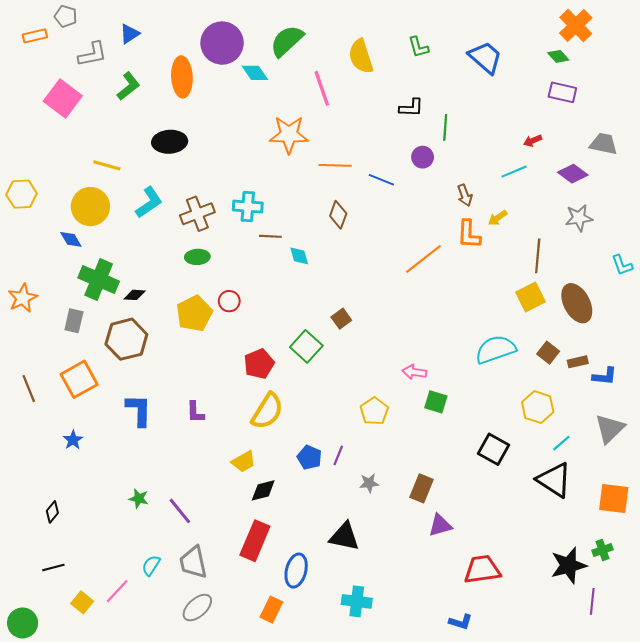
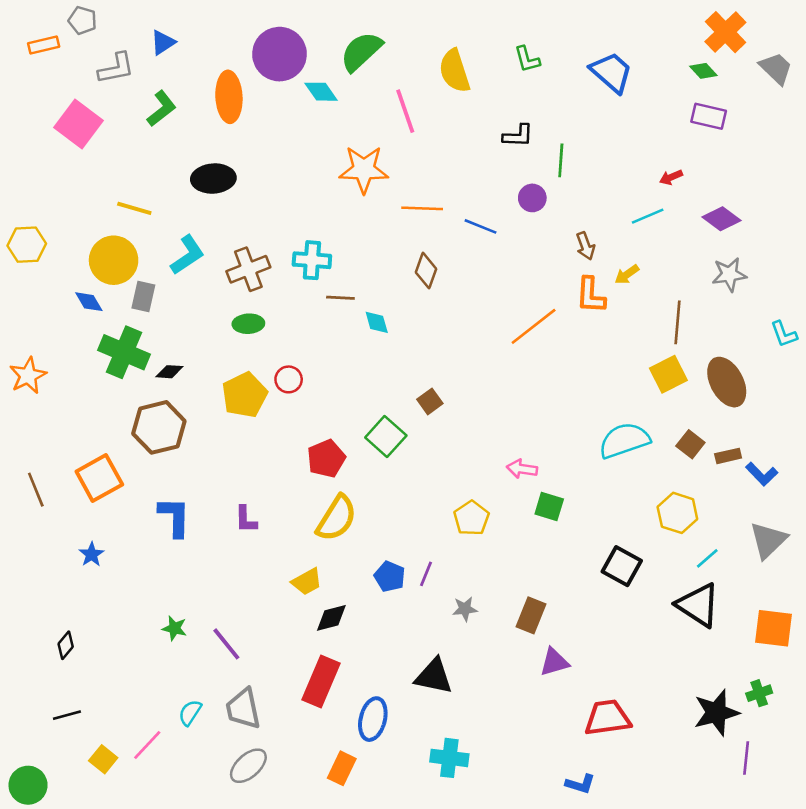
gray trapezoid: (604, 144) -> (776, 68), moved, turned 32
gray rectangle: (74, 321) -> (143, 296), moved
blue L-shape: (605, 376) -> (762, 474), turned 40

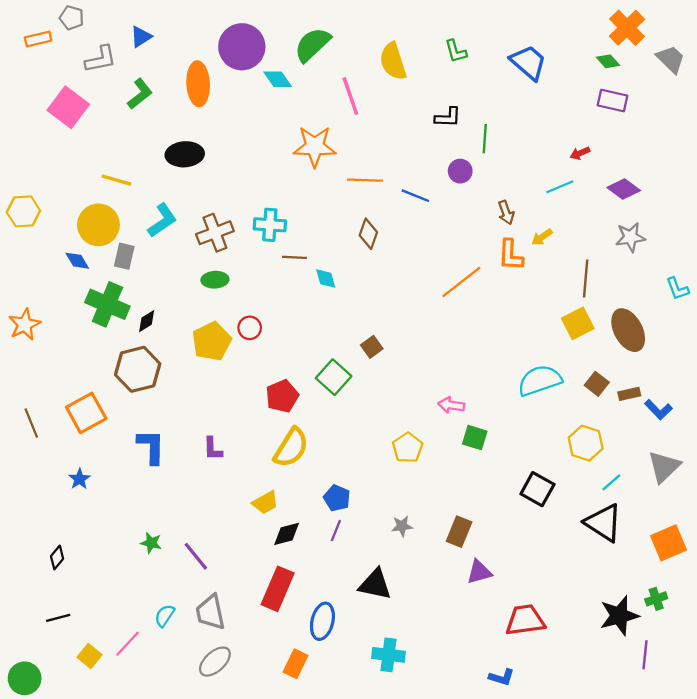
black diamond: (169, 372) -> (147, 321), turned -35
purple line: (426, 574) -> (336, 531), moved
orange square: (773, 628) -> (668, 543), turned -30

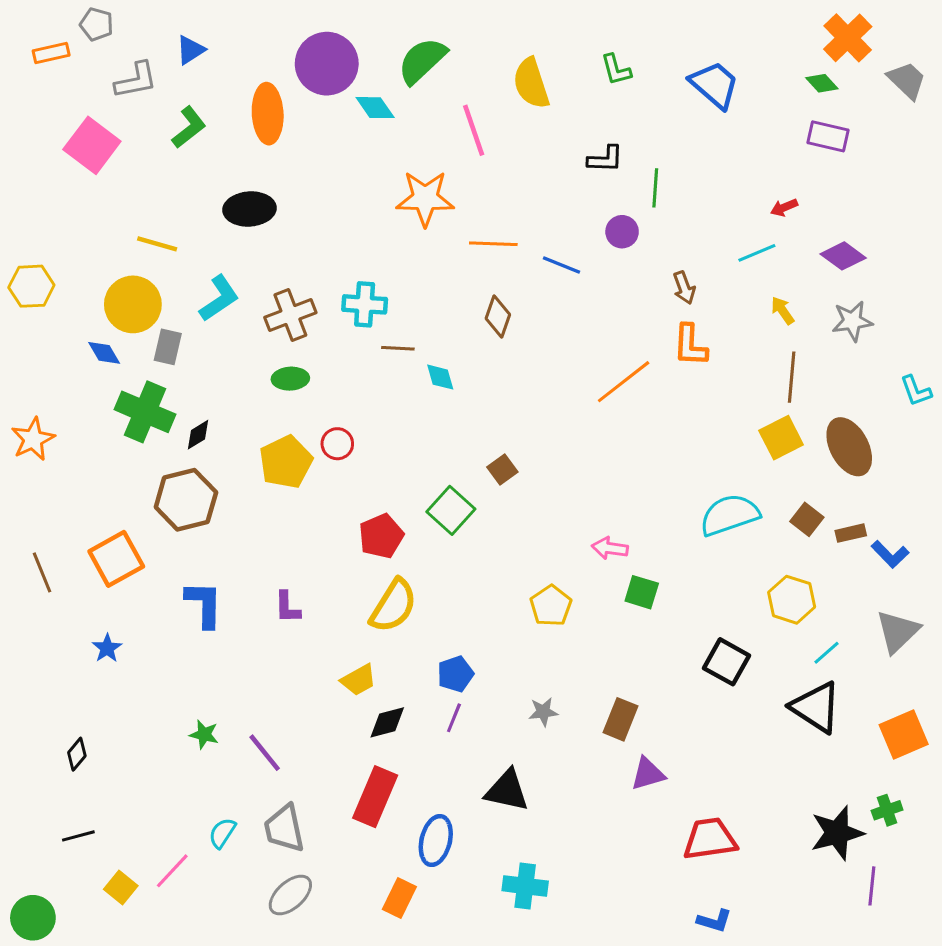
yellow arrow: (542, 237) -> (783, 310), moved, turned 90
blue pentagon: (337, 498) -> (455, 674), turned 30
blue L-shape: (502, 677) -> (714, 921), moved

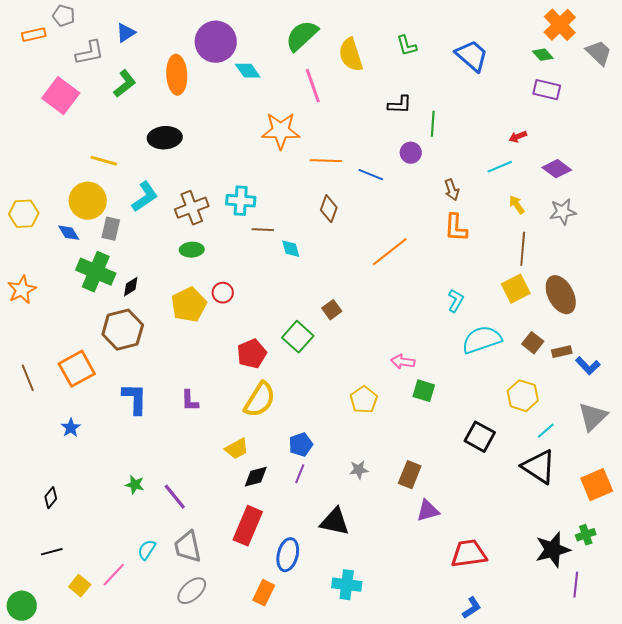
green semicircle: (422, 61) -> (302, 36), moved
yellow hexagon: (31, 286) -> (24, 214), moved
orange line: (624, 382) -> (390, 252), moved
cyan L-shape: (916, 391) -> (456, 301), moved, turned -130
blue L-shape: (714, 921) -> (472, 608), turned -50

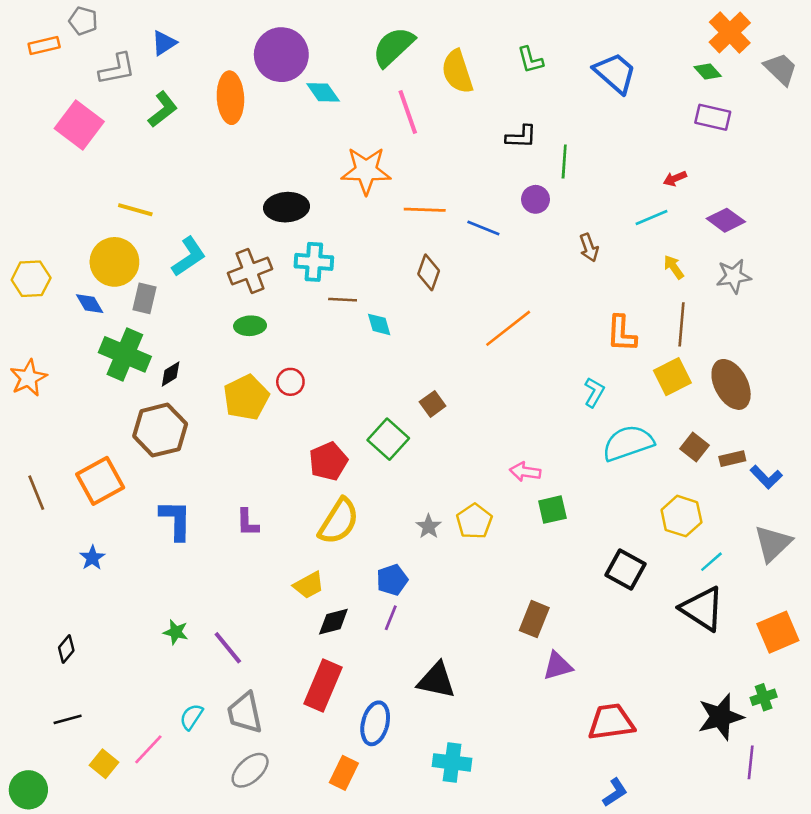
black ellipse: (165, 138) -> (287, 207), moved
orange L-shape: (456, 228) -> (622, 334), moved
green square: (424, 391) -> (552, 510), turned -30
gray star: (359, 470) -> (429, 526), moved, turned -30

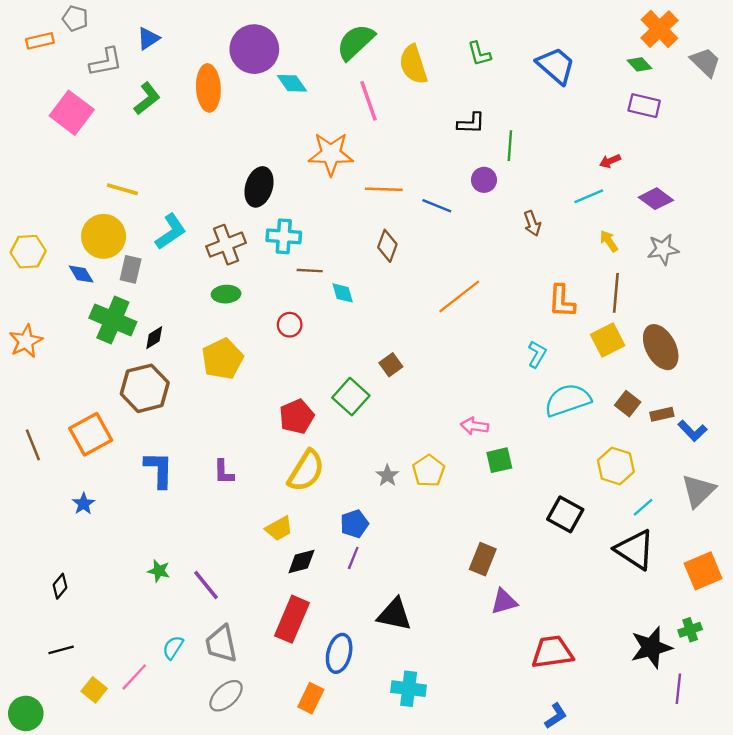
black ellipse: (287, 207) -> (259, 187), turned -69
red circle: (290, 382) -> (290, 325), moved

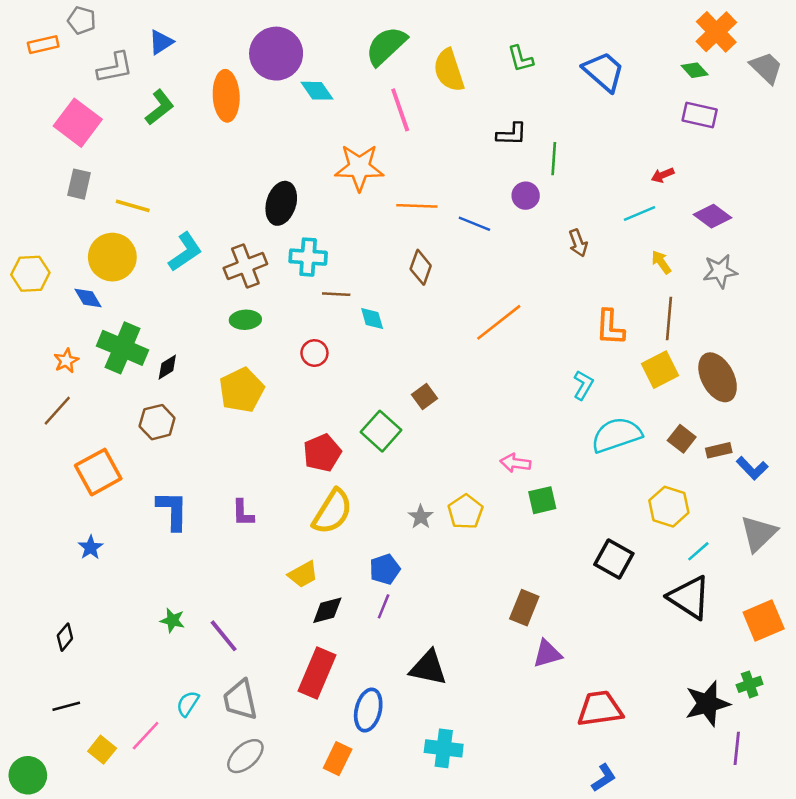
gray rectangle: (131, 269) -> (79, 184), moved
orange star: (26, 341) -> (66, 361), moved, size x0.7
brown hexagon: (145, 388) -> (157, 422), size x0.7
brown line: (33, 445) -> (57, 411), moved, turned 64

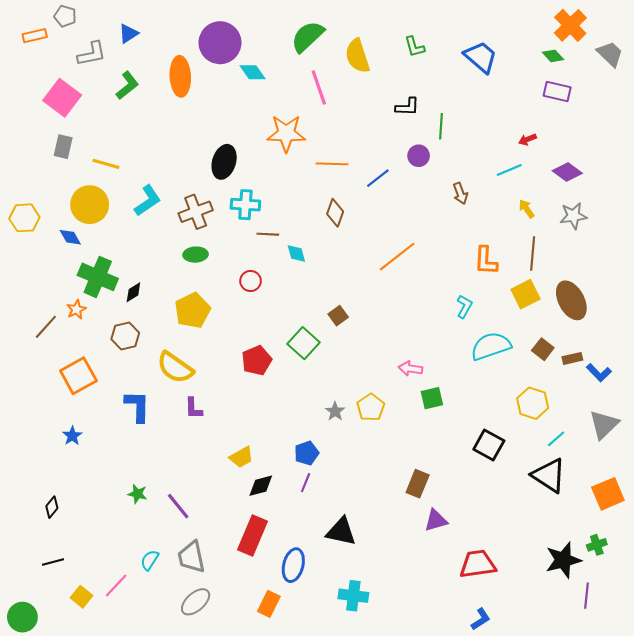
blue line: (474, 224) -> (378, 178), turned -60
orange star: (66, 361) -> (76, 310), moved
yellow semicircle: (332, 512) -> (175, 368), moved, turned 93

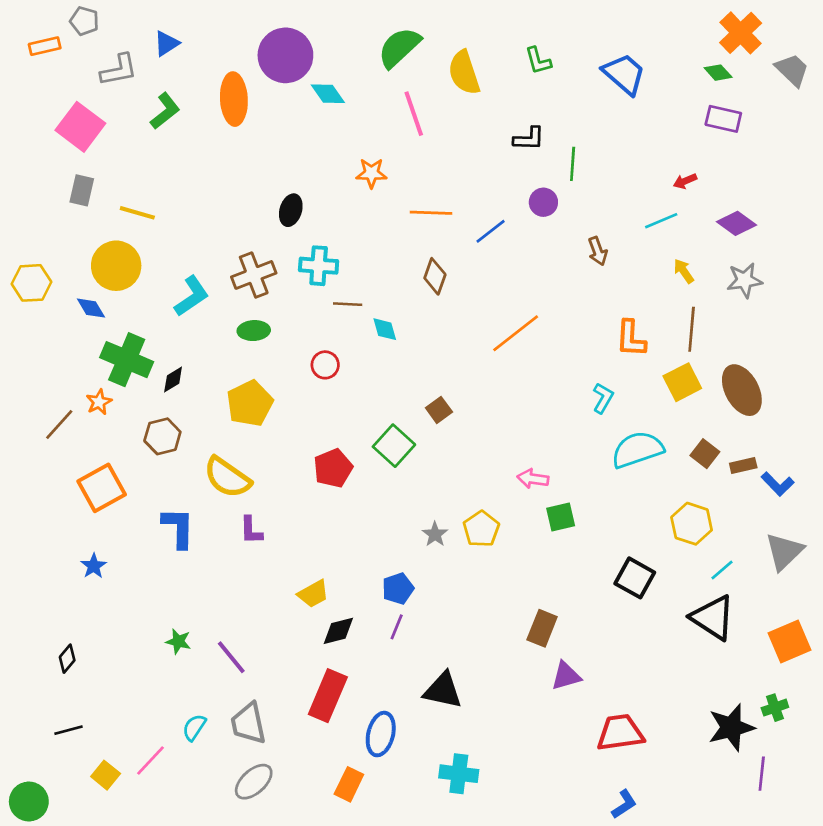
orange star: (286, 133) -> (371, 173), size x0.6
black ellipse: (224, 162) -> (291, 210), size x0.7
cyan L-shape: (148, 201) -> (192, 296), moved

